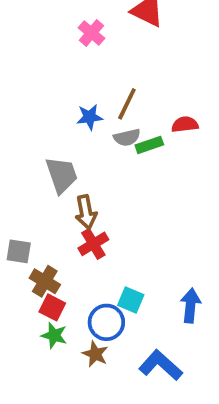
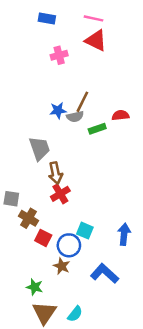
pink cross: (91, 33) -> (59, 55), turned 35
gray semicircle: (127, 138) -> (75, 117), moved
red square: (52, 307) -> (43, 238), moved
green star: (54, 335) -> (35, 287), moved

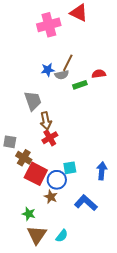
pink cross: (59, 55) -> (49, 25), size x1.6
cyan square: (85, 231) -> (70, 168), turned -32
red square: (43, 238) -> (36, 174), size x1.6

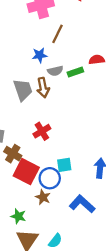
brown line: (68, 63) -> (58, 34), moved
gray semicircle: (62, 75) -> (55, 71), moved
brown arrow: (46, 121) -> (43, 88), moved

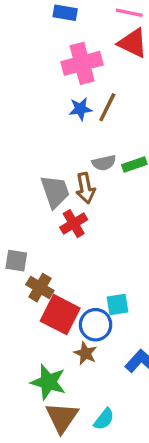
blue star: (40, 55) -> (80, 109), moved
red cross: (42, 131) -> (74, 224), moved
green star: (18, 216) -> (48, 382), size x1.5

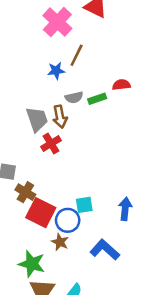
pink cross: (82, 63) -> (57, 22), turned -32
blue star: (80, 109) -> (56, 71), moved

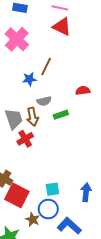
pink cross: (57, 22) -> (17, 39), moved
green rectangle: (97, 99) -> (61, 115), moved
blue circle: (68, 220) -> (48, 209), moved

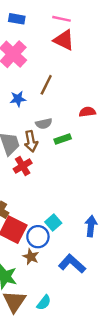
blue star: (29, 79) -> (18, 99), moved
cyan square: (52, 189) -> (53, 223), turned -32
blue circle: (48, 209) -> (38, 237), moved

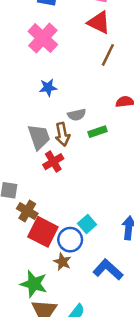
brown line: (46, 85) -> (108, 55), moved

